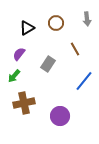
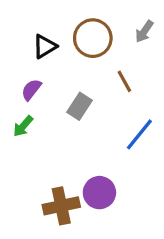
gray arrow: (87, 19) -> (144, 31), turned 40
brown circle: (56, 23) -> (93, 38), size x1.5
brown cross: (24, 103) -> (61, 206), moved

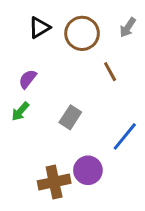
black triangle: (45, 46) -> (39, 27), moved
gray rectangle: (80, 106) -> (70, 117), moved
blue line: (139, 134) -> (125, 136), moved

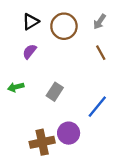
brown line: (110, 72) -> (101, 53), moved
purple semicircle: (28, 79) -> (30, 51), moved
green arrow: (20, 111) -> (16, 87), turned 35

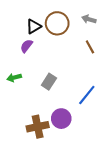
black triangle: (31, 22) -> (34, 26), moved
gray arrow: (100, 22) -> (89, 19), turned 72

